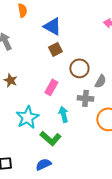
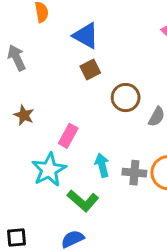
pink rectangle: (51, 87) -> (68, 136), moved
gray cross: (85, 98) -> (134, 173), moved

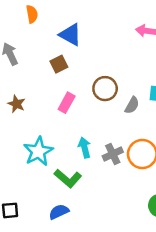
brown square: (90, 70) -> (59, 64), moved
pink rectangle: (68, 136) -> (67, 103), moved
gray cross: (134, 173) -> (113, 154), turned -30

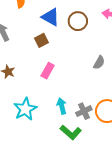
brown circle: (105, 89) -> (78, 21), moved
gray semicircle: (132, 105) -> (99, 63), moved
green L-shape: (68, 178) -> (71, 132), moved

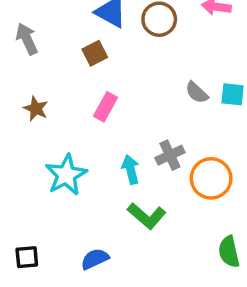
gray semicircle: (99, 63) -> (197, 93), turned 104
gray cross: (84, 111) -> (170, 155), moved

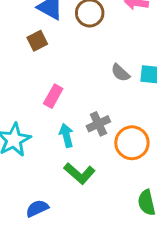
pink rectangle: (106, 107) -> (53, 96), moved

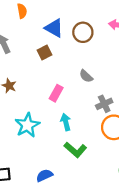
gray semicircle: (120, 73) -> (86, 76), moved
gray cross: (98, 124) -> (104, 104), moved

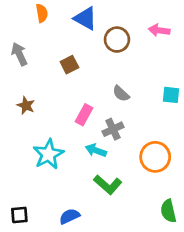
blue triangle: (54, 28) -> (85, 18), moved
gray cross: (104, 104) -> (113, 129), moved
cyan arrow: (66, 122) -> (96, 150), turned -56

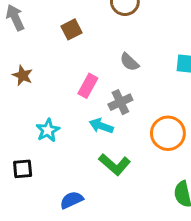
cyan star: (48, 154) -> (48, 130), size x0.7
black square: (19, 215) -> (23, 169), moved

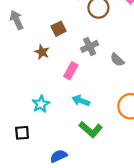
gray semicircle: (129, 62) -> (117, 60), moved
brown star: (23, 75) -> (42, 52), moved
gray cross: (120, 102) -> (90, 46), moved

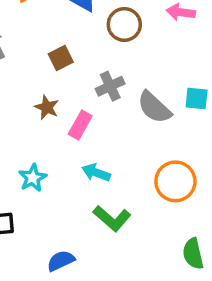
brown star: (42, 52) -> (47, 107), moved
gray semicircle: (117, 60) -> (154, 107), size x1.5

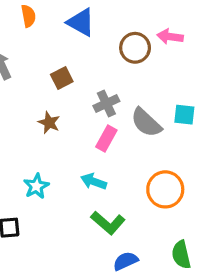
brown circle: (124, 24) -> (135, 48), moved
pink rectangle: (80, 125) -> (106, 138), moved
blue semicircle: (61, 261) -> (125, 261), moved

